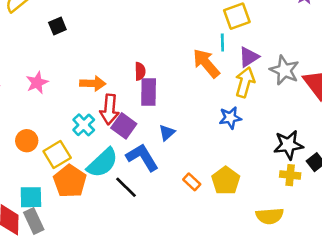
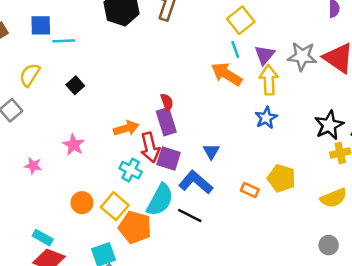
purple rectangle: (149, 92) -> (166, 122), moved

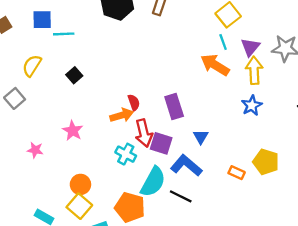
red semicircle: (167, 102) -> (134, 102), moved
purple rectangle: (166, 122) -> (174, 106), moved
yellow square: (115, 206) -> (79, 206), moved

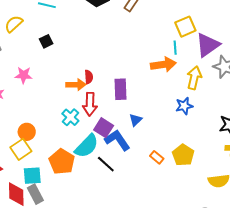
purple triangle: (250, 47) -> (208, 45), moved, size x1.5
orange arrow: (215, 65) -> (163, 65), turned 125
pink star: (73, 131) -> (24, 75), moved, turned 30
purple square: (161, 143) -> (104, 128), moved

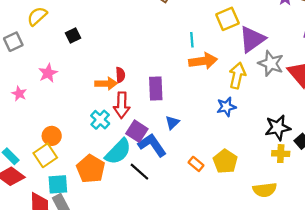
cyan line: (175, 48) -> (192, 40), moved
pink star: (24, 75) -> (48, 73), turned -30

